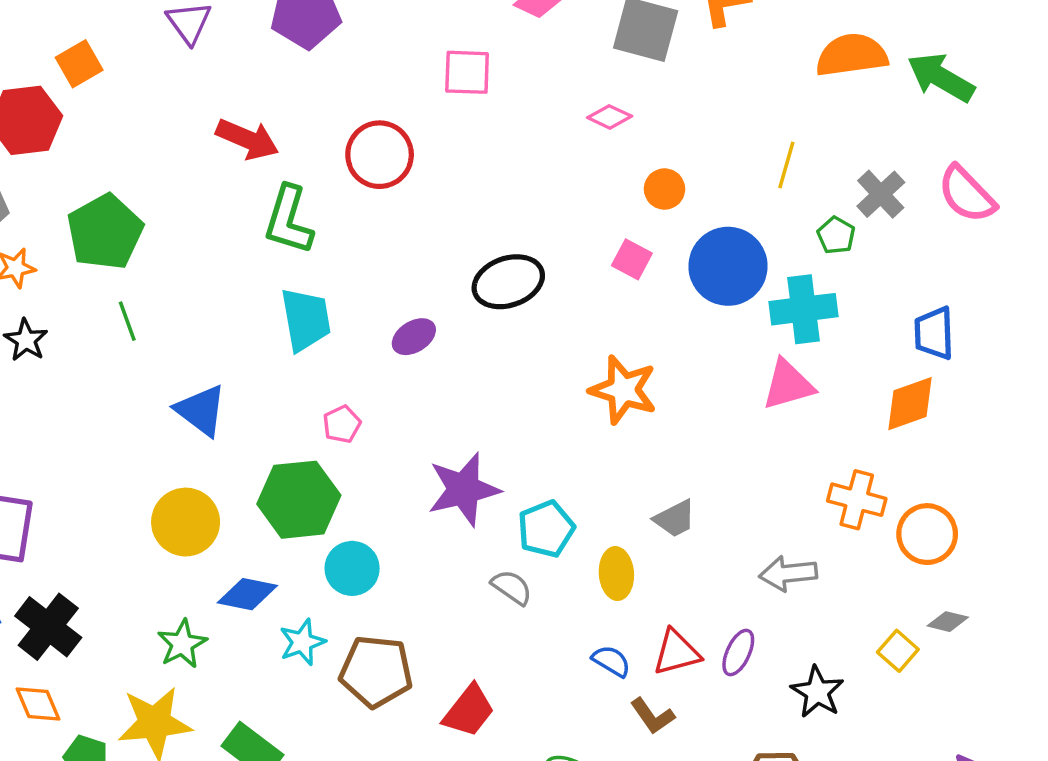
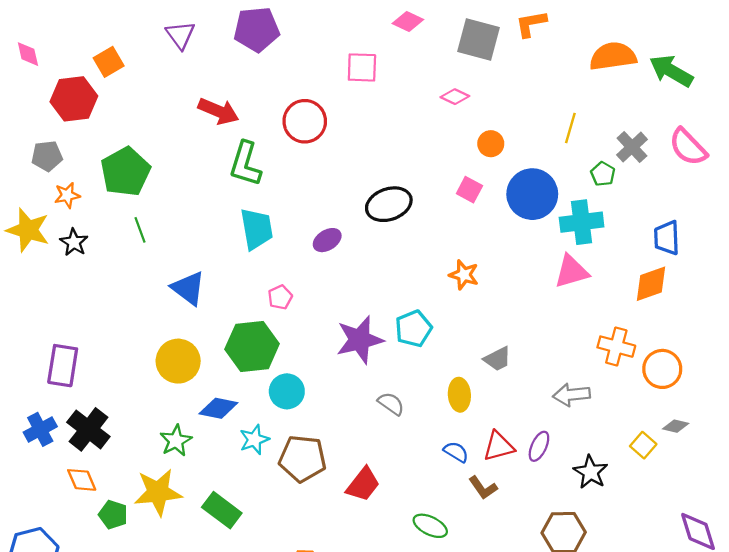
orange star: (623, 390) -> (464, 275), size x0.7
cyan pentagon: (546, 529) -> (413, 329), moved

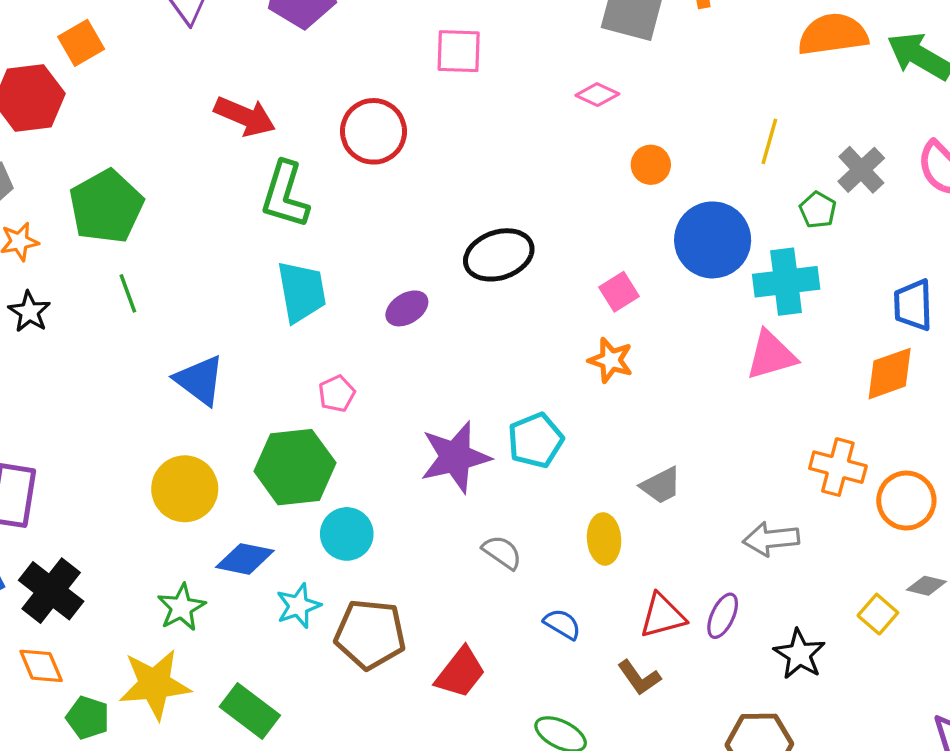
pink square: (469, 190) -> (619, 292), moved, turned 30
blue semicircle: (456, 452) -> (562, 624), moved

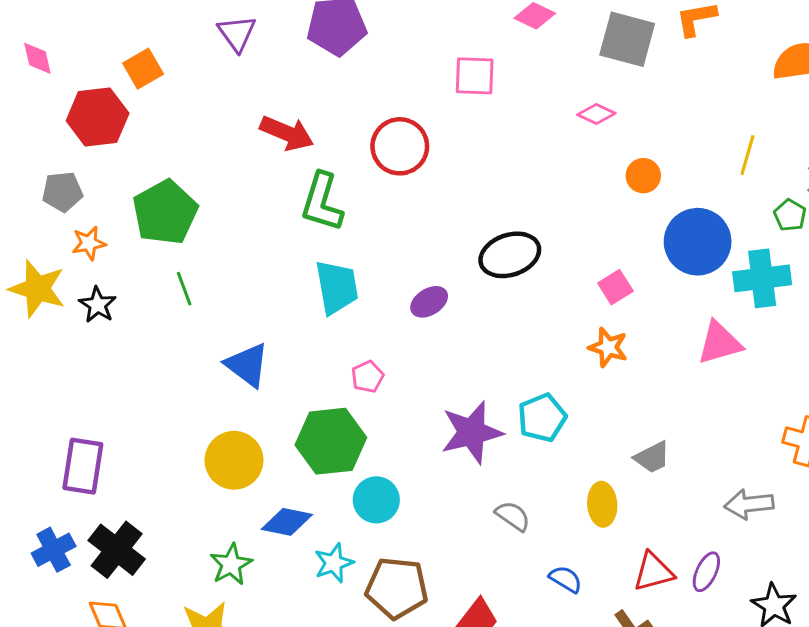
pink triangle: (771, 355) -> (720, 343), moved

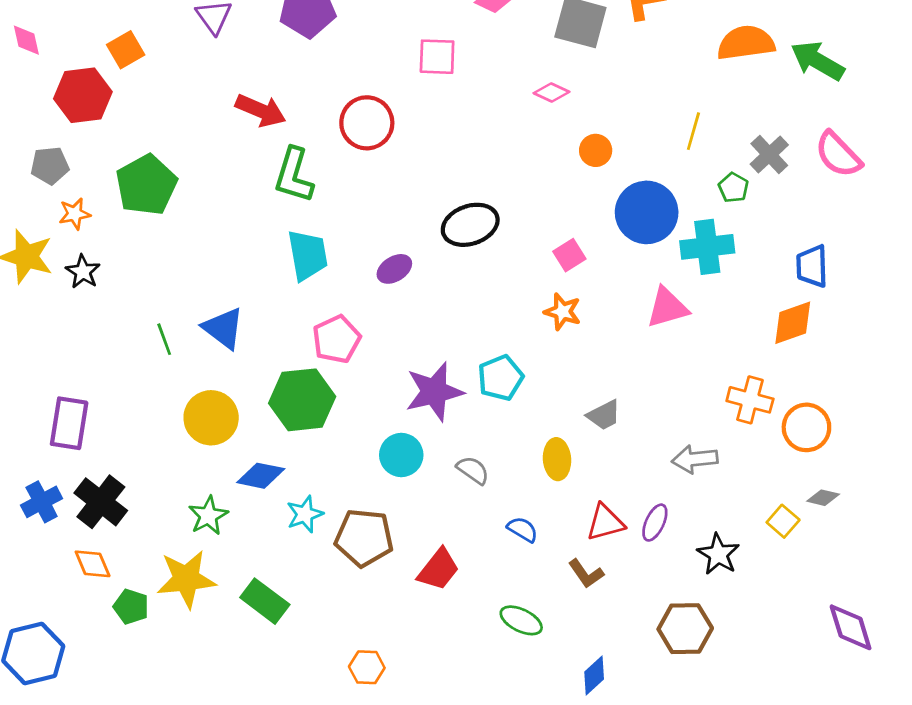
green line: (184, 289) -> (164, 339), moved
pink pentagon: (368, 377) -> (336, 339), size x1.6
cyan circle: (376, 500) -> (401, 455), moved

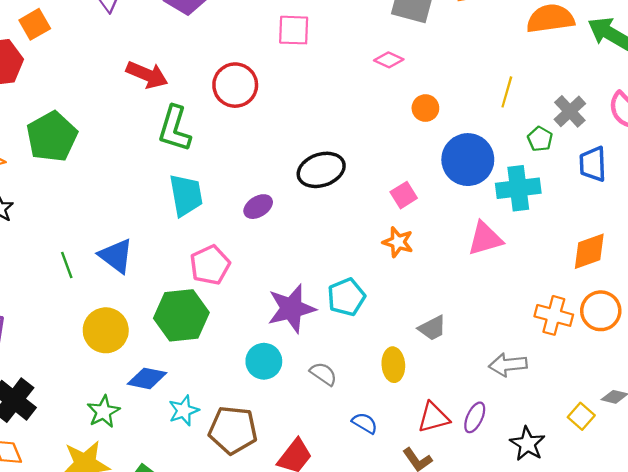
blue trapezoid: (812, 266) -> (593, 164), moved
orange circle: (806, 427) -> (601, 311), moved

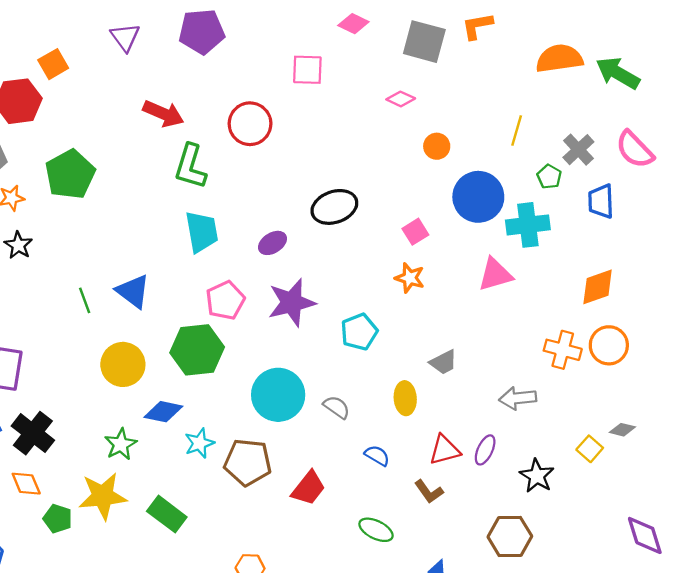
purple star: (291, 309) -> (292, 303), moved
cyan circle: (264, 361) -> (278, 395), size x1.5

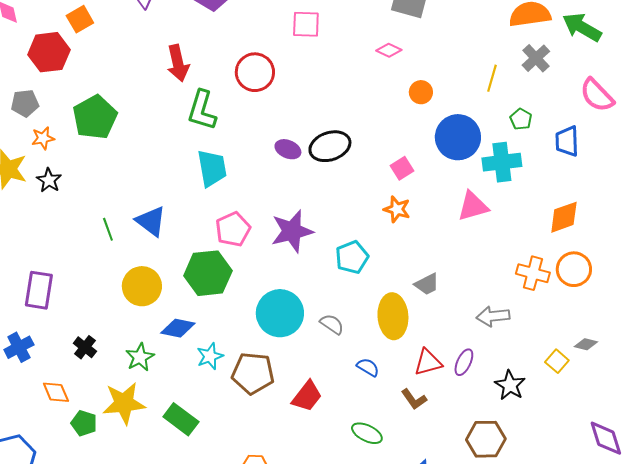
red arrow: (163, 114) -> (178, 63), turned 54
gray cross: (578, 150) -> (536, 58), moved
purple ellipse: (273, 243) -> (288, 149), moved, turned 55
yellow ellipse: (405, 398) -> (393, 316), size x1.5
black cross: (33, 433) -> (85, 347), moved, size x0.6

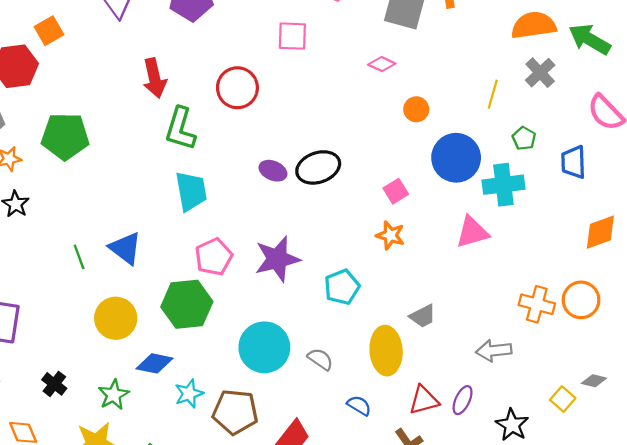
green pentagon: (95, 117) -> (65, 136), turned 30
orange diamond: (564, 217) -> (600, 232), moved

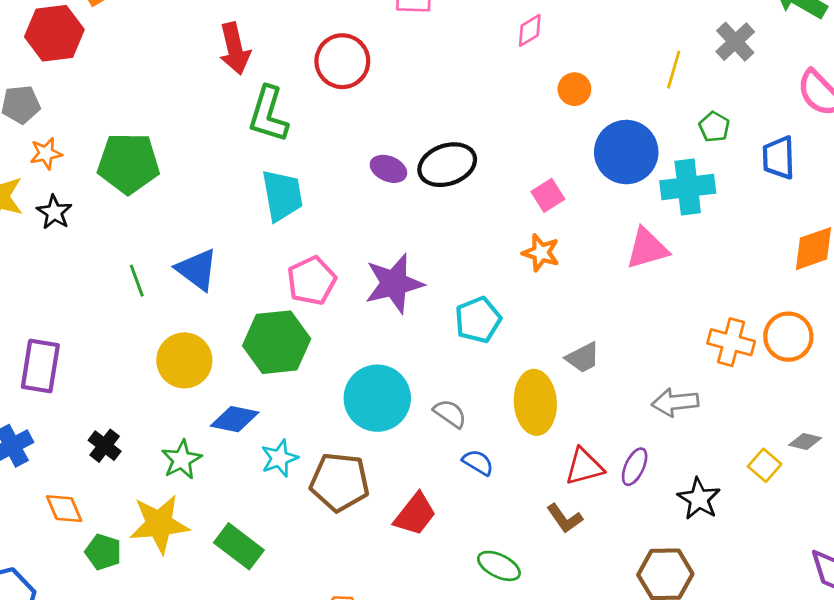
pink diamond: (382, 64) -> (530, 30), turned -56
green pentagon: (65, 136) -> (128, 163), moved
blue semicircle: (359, 405) -> (478, 462), moved

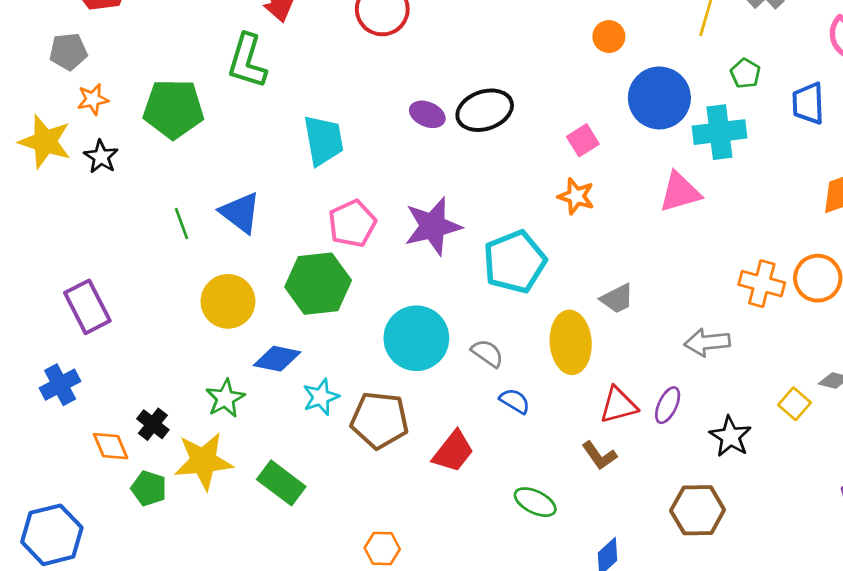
green L-shape: (268, 114) -> (247, 61), moved
cyan pentagon: (478, 320) -> (515, 262), size x1.4
purple rectangle: (40, 366) -> (87, 307), turned -36
black cross: (105, 446) -> (153, 424), moved

